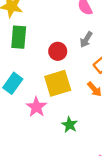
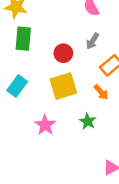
pink star: (36, 107) -> (45, 125), moved
green star: (70, 125) -> (88, 121), moved

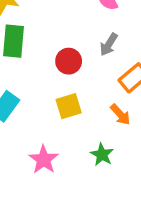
yellow square: (63, 86) -> (69, 106), size x0.7

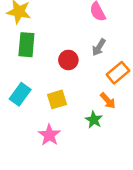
yellow square: (69, 106) -> (57, 99), moved
green star: (102, 155) -> (94, 120), moved

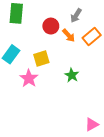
orange arrow: (108, 101) -> (69, 35), moved
pink star: (49, 135) -> (29, 78), moved

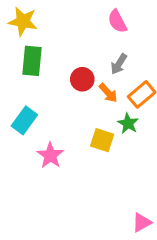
yellow square: (41, 58) -> (102, 140), moved, turned 35
green star: (72, 75) -> (128, 123), moved

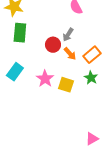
gray arrow: (119, 64) -> (68, 35), moved
green star: (128, 123) -> (91, 78), moved
pink star: (50, 155) -> (45, 79), moved

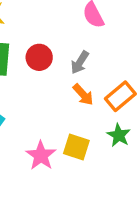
red circle: (53, 45) -> (39, 57), moved
pink star: (45, 79) -> (41, 156), moved

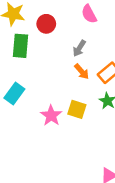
red circle: (39, 57) -> (46, 24), moved

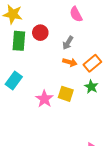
red circle: (46, 24) -> (40, 33), moved
orange arrow: (82, 72) -> (70, 62), turned -32

